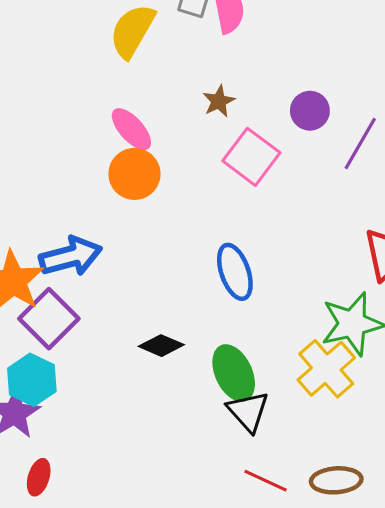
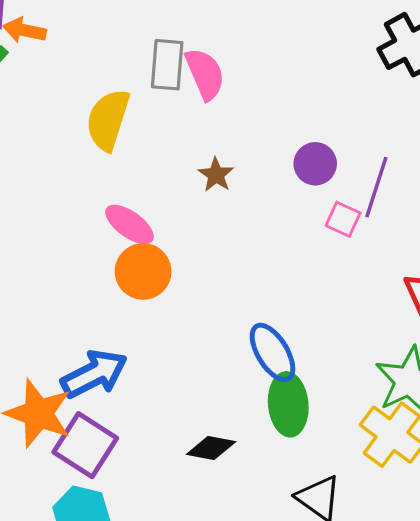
pink square: (251, 157) -> (343, 219), moved, size x0.6
green ellipse: (234, 373) -> (288, 404), moved, turned 32

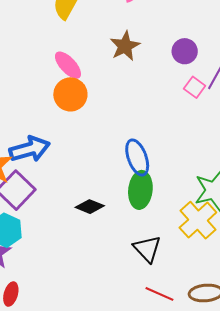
brown star: (216, 175) -> (125, 46), size x1.4

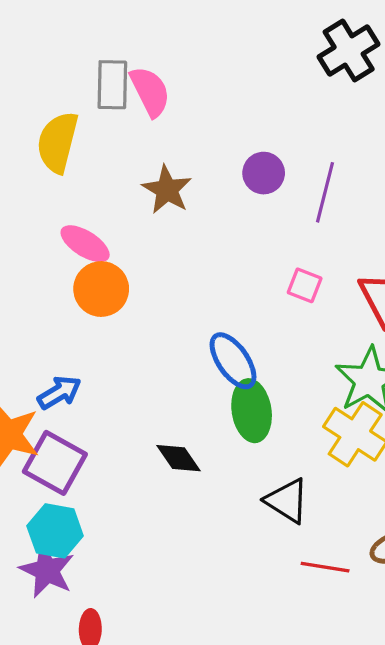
pink square: (195, 87) -> (305, 285), moved
blue arrow: (30, 149) -> (59, 392), size x0.7
black diamond: (90, 207) -> (178, 458), turned 48

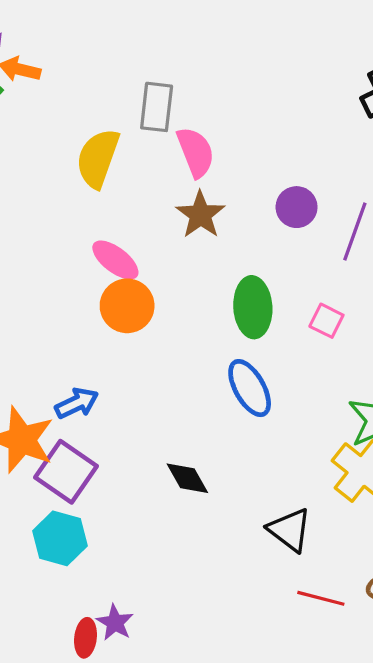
pink semicircle: (150, 91) -> (196, 152), moved
green ellipse: (252, 411) -> (253, 307), moved
purple star: (47, 570) -> (115, 623), moved, size x0.7

